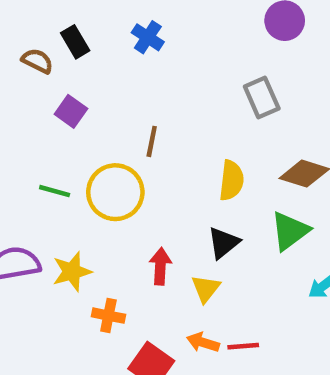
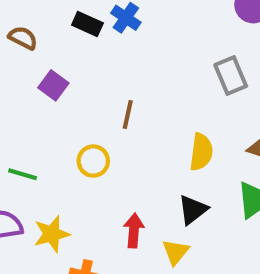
black rectangle: (75, 42) -> (87, 24), moved, turned -36
green line: (55, 191) -> (23, 174), moved
yellow circle: (115, 192) -> (93, 161), size x0.6

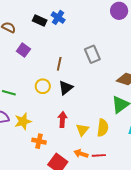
gray rectangle: (231, 75) -> (92, 54), moved
yellow semicircle: (201, 152) -> (103, 128), moved
black triangle: (193, 210) -> (66, 88), moved

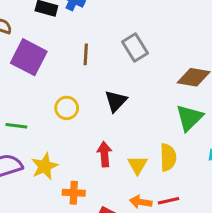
purple square: (23, 50) -> (29, 57), size x1.6
brown line: (59, 64) -> (86, 54), moved
black triangle: (66, 88) -> (116, 101), moved

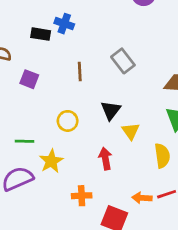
purple square: (29, 57) -> (29, 79), size x0.6
yellow triangle: (137, 165) -> (131, 131), moved
yellow star: (45, 166) -> (51, 161), moved

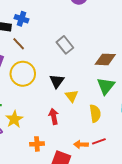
brown line: (80, 72) -> (19, 44), moved, turned -40
yellow circle: (68, 121) -> (23, 74), moved, size x1.6

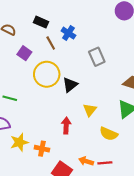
blue cross: (21, 19) -> (68, 33), moved
black triangle: (57, 81) -> (70, 85), moved
yellow semicircle: (95, 113) -> (109, 134), turned 108
yellow star: (14, 119) -> (19, 142), moved

